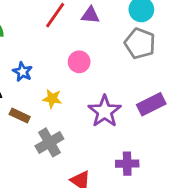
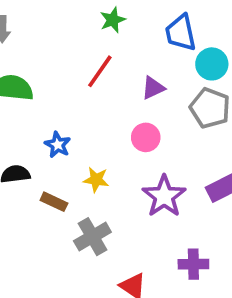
purple triangle: (90, 15) -> (153, 88), moved, turned -30
pink circle: (79, 62) -> (146, 137), moved

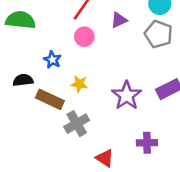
pink circle: (146, 137) -> (84, 37), moved
brown rectangle: (54, 202) -> (50, 99), size x1.5

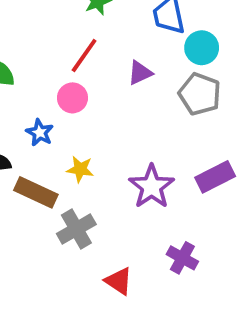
pink circle: (84, 37) -> (72, 98), moved
purple cross: (147, 143) -> (182, 258), turned 30

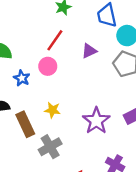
blue star: (40, 133) -> (22, 78), moved
brown rectangle: (36, 192) -> (25, 124), turned 40

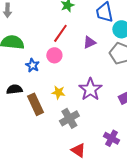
purple star: (96, 121) -> (90, 89), moved
gray cross: (50, 147) -> (69, 118), moved

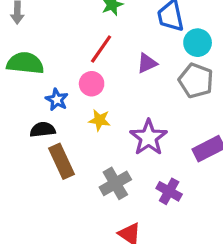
black semicircle: (14, 89) -> (43, 130), moved
yellow star: (58, 92) -> (99, 120), moved
purple cross: (111, 138) -> (169, 191), moved

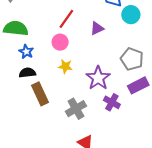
gray pentagon: (196, 81) -> (132, 59), moved
blue star: (57, 100) -> (26, 52), moved
purple cross: (169, 191) -> (112, 102), moved

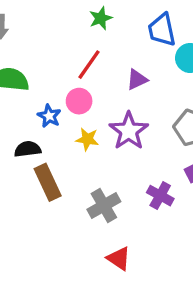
blue star: (26, 52) -> (49, 116), moved
purple star: (98, 78) -> (129, 131), moved

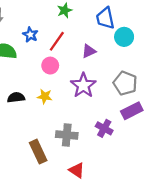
blue star: (49, 116) -> (30, 35), moved
yellow star: (87, 139) -> (45, 96), moved
brown rectangle: (48, 182) -> (38, 152), moved
gray cross: (104, 205) -> (67, 135), turned 35

